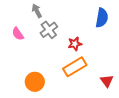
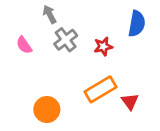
red star: (75, 44) -> (103, 46), moved
red triangle: (107, 81) -> (130, 101), moved

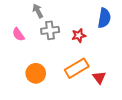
gray cross: (66, 40) -> (50, 30), turned 30
orange circle: (47, 110) -> (36, 73), moved

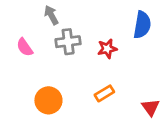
orange rectangle: (77, 68) -> (104, 93), size x0.6
red triangle: (99, 77) -> (151, 107), moved

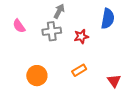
gray arrow: (51, 15) -> (59, 11), moved, turned 56
pink semicircle: (25, 47) -> (19, 26), moved

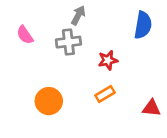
red star: (81, 37) -> (108, 60), moved
red triangle: (114, 81) -> (151, 108), turned -48

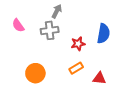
blue semicircle: (143, 25) -> (103, 34), moved
red triangle: (151, 108) -> (99, 78), moved

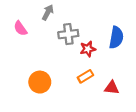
gray arrow: (57, 11) -> (48, 12), moved
gray cross: (50, 30) -> (68, 34), moved

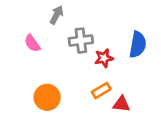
pink semicircle: (20, 28) -> (32, 43), moved
red triangle: (112, 88) -> (121, 104), moved

